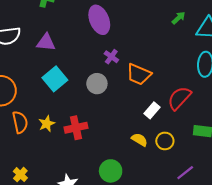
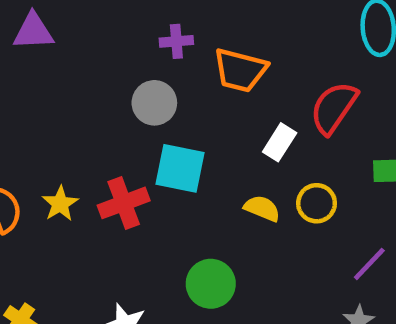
purple cross: (111, 57) -> (176, 41), turned -32
cyan square: (55, 79) -> (180, 168), moved, turned -30

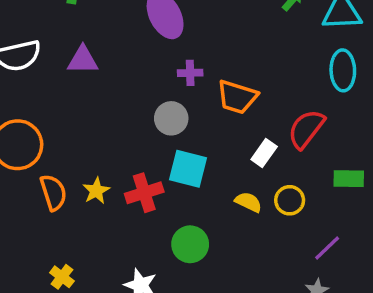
green circle: (211, 284) -> (190, 244), moved

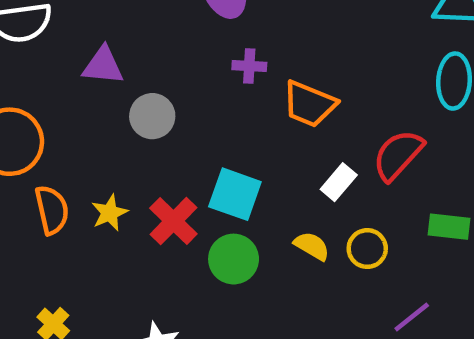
purple triangle: (83, 60) -> (103, 66), moved
gray circle: (171, 118) -> (152, 116), moved
red cross: (144, 193) -> (173, 221), turned -33
green circle: (190, 244) -> (234, 259), moved

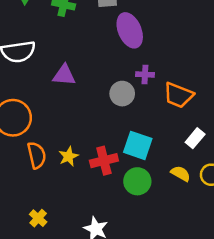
gray circle: (152, 116) -> (122, 94), moved
red cross: (173, 221) -> (104, 161), turned 32

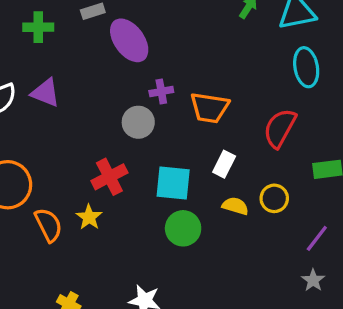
purple triangle: (64, 75) -> (45, 93), moved, turned 30
white rectangle: (195, 138) -> (224, 164), moved
red cross: (104, 161) -> (109, 177), moved

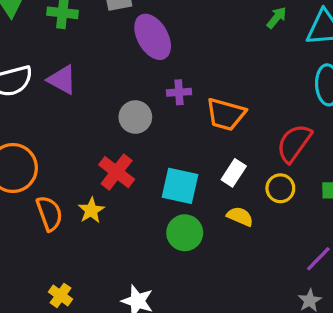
gray circle: (138, 122) -> (135, 117), moved
red cross: (109, 177) -> (117, 172), turned -32
yellow circle: (274, 198) -> (280, 188), moved

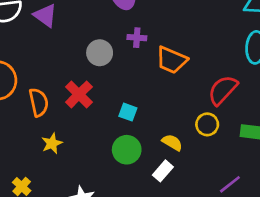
white rectangle: (234, 173) -> (163, 171), moved
cyan square: (180, 186) -> (128, 112), size x0.6
yellow star: (91, 210) -> (52, 143), moved
orange semicircle: (49, 213) -> (39, 102), moved

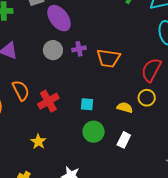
gray circle: (100, 53) -> (53, 50), moved
red cross: (79, 94) -> (48, 101), turned 30
orange semicircle: (39, 102) -> (21, 90), moved
yellow semicircle: (172, 143) -> (125, 108), moved

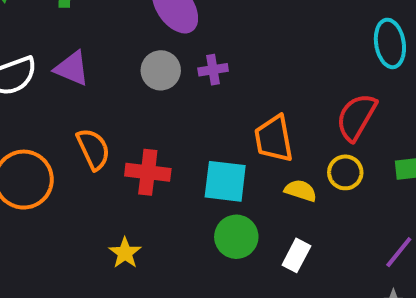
orange trapezoid: (108, 58) -> (274, 139), moved, turned 70
red cross: (48, 101) -> (148, 172), turned 35
cyan square: (87, 104) -> (225, 181), size x1.6

